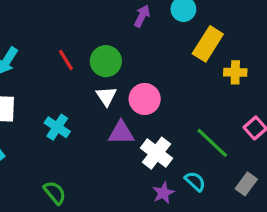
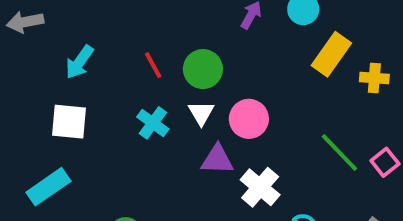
yellow cross: (235, 72) -> (374, 78), moved
cyan cross: (57, 127) -> (153, 123), moved
green line: (212, 143) -> (339, 152), moved

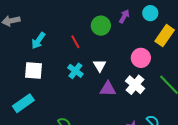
green circle: (203, 69) -> (101, 26), moved
pink circle: (249, 119) -> (141, 58), moved
white cross: (260, 187) -> (135, 85), moved

